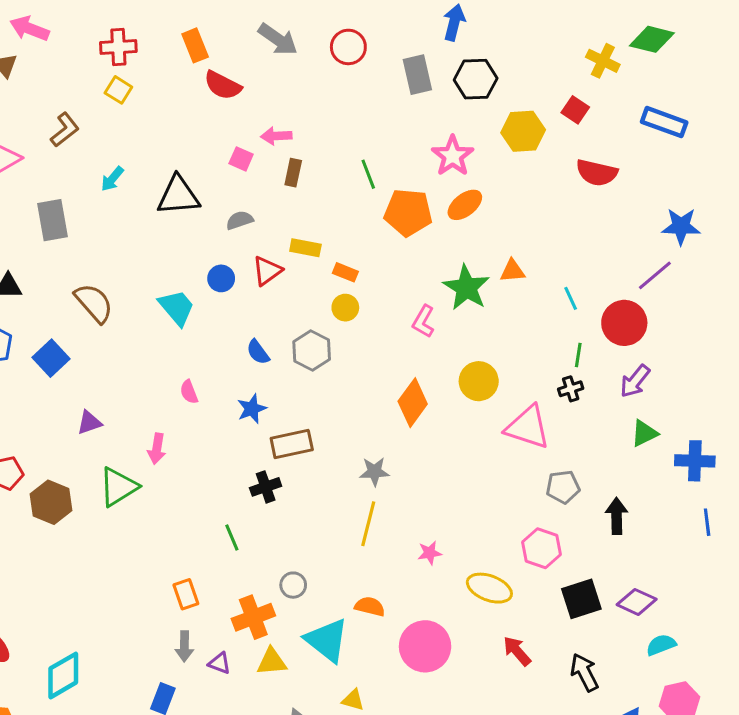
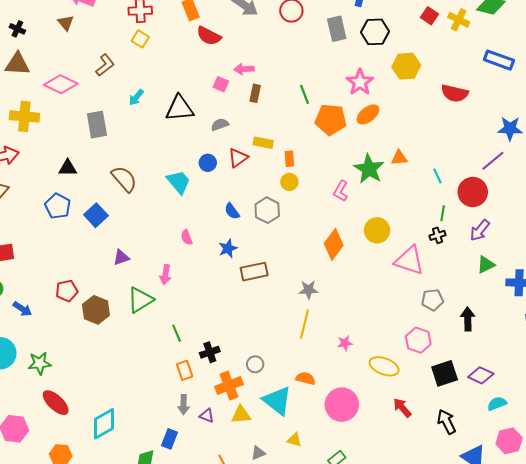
red square: (575, 110) -> (429, 16), moved
orange rectangle: (345, 272) -> (289, 159), turned 63
black cross: (266, 487) -> (210, 352), moved
green line: (232, 538) -> (177, 333), moved

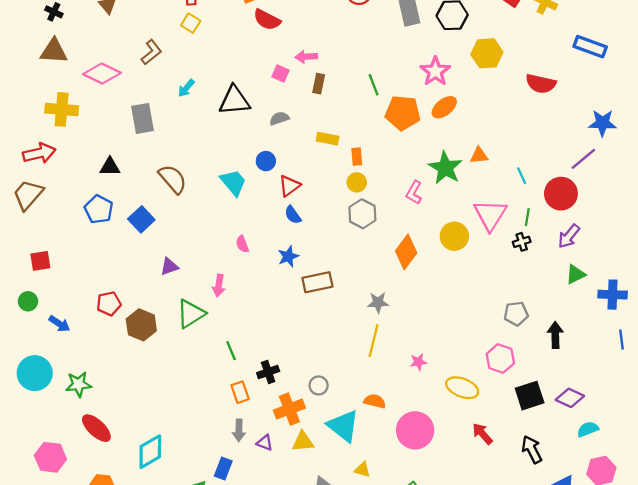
red triangle: (238, 158) -> (289, 186), moved
gray hexagon: (267, 210) -> (362, 214), moved
pink triangle: (409, 261) -> (490, 215), moved, turned 44

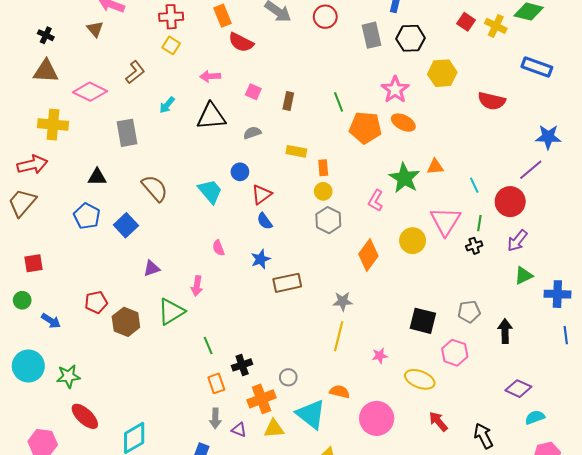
pink arrow: (306, 57) -> (210, 76), moved
orange ellipse: (444, 107) -> (403, 123), turned 65
black square: (530, 396) -> (423, 321), moved, turned 32

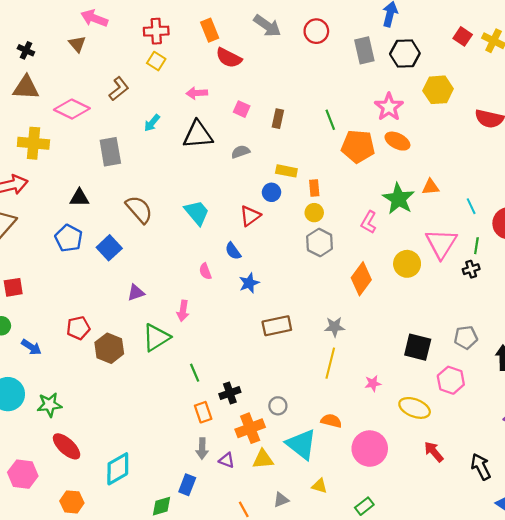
blue circle: (240, 172) -> (271, 192), moved
blue semicircle: (265, 221) -> (233, 251), moved
brown rectangle: (287, 283) -> (277, 326), moved

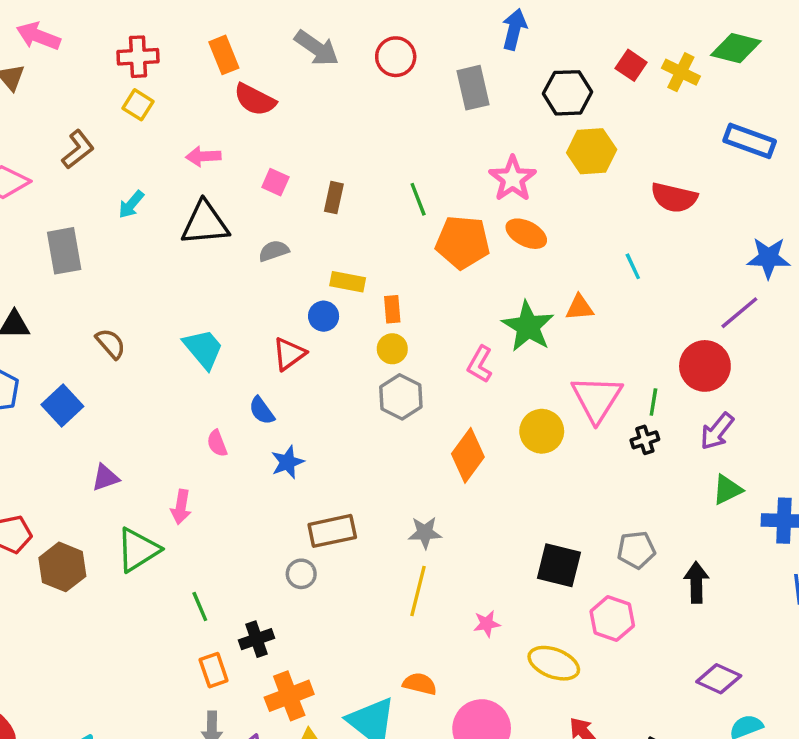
black hexagon: (405, 54) -> (568, 93), moved
cyan line: (471, 206) -> (633, 266), moved
brown semicircle: (139, 209) -> (110, 344), size x0.7
gray circle: (278, 406) -> (301, 574), moved

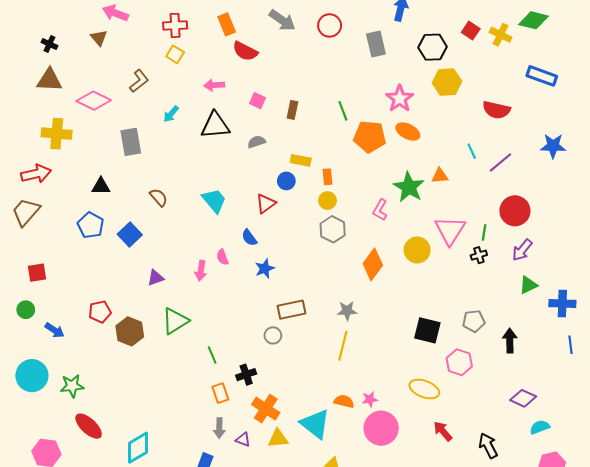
purple line: (739, 313) -> (501, 162), moved
pink arrow: (181, 507) -> (201, 271), moved
pink star: (487, 624) -> (370, 399), moved
orange cross: (289, 696) -> (266, 409), turned -36

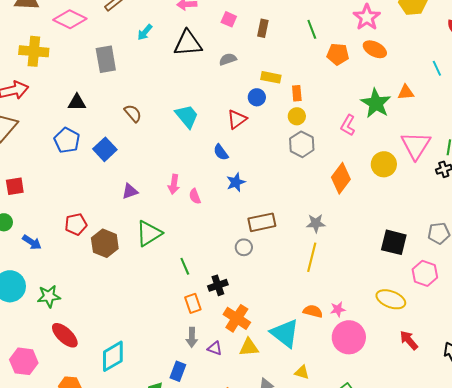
orange pentagon: (370, 137) -> (338, 54), size x0.7
pink semicircle: (222, 257) -> (195, 196), moved

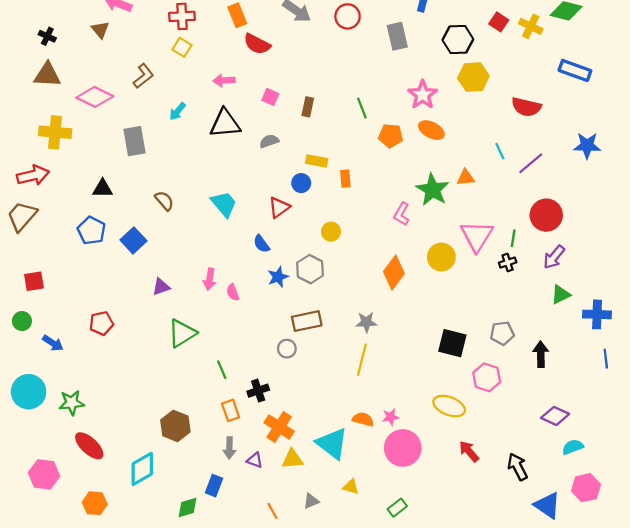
yellow circle: (297, 116) -> (331, 232), moved
gray hexagon: (302, 144) -> (310, 269), moved
brown hexagon: (105, 243) -> (175, 426), moved

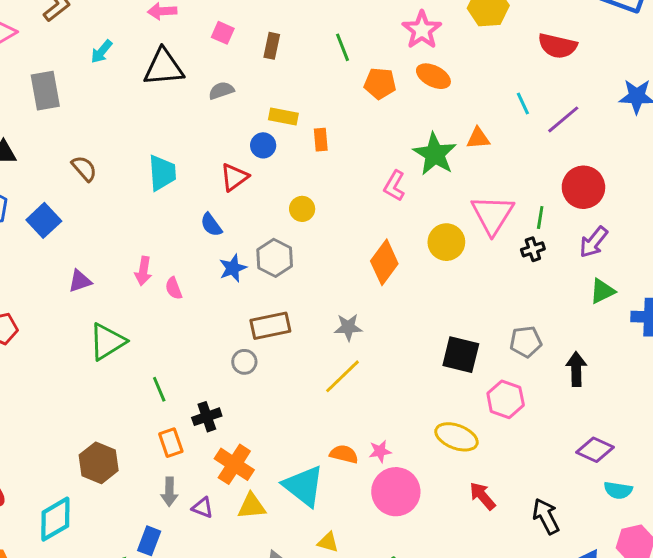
cyan trapezoid: (224, 204) -> (162, 173), turned 36
yellow line: (362, 360) -> (342, 376), turned 32
cyan semicircle: (573, 447) -> (618, 490), turned -150

